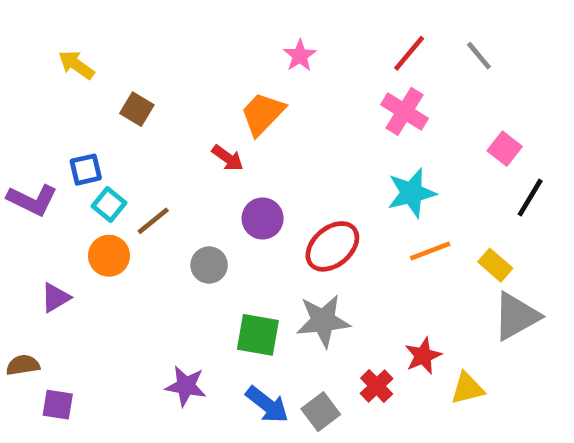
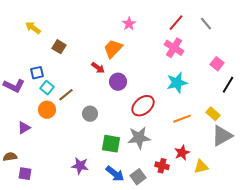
purple circle: (263, 218) -> (118, 82), moved
orange line: (430, 251) -> (182, 119), moved
red cross: (377, 386) -> (162, 166), turned -32

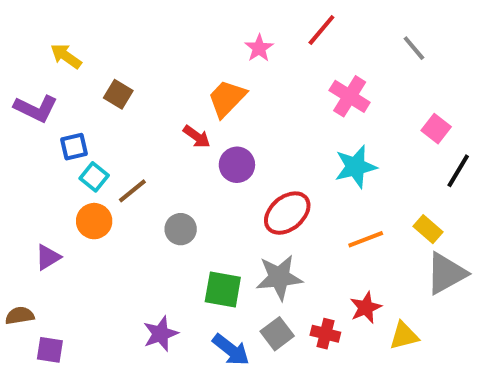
red line: (176, 23) -> (321, 30), moved
purple L-shape: (14, 86) -> (36, 108), moved
purple star: (80, 166) -> (161, 334), turned -30
gray square: (138, 177) -> (277, 334), moved

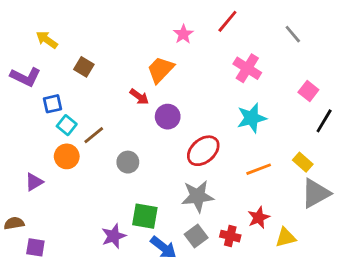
green square: (223, 289) -> (145, 216), moved

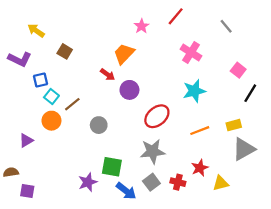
yellow rectangle: (303, 162) -> (234, 125), turned -56

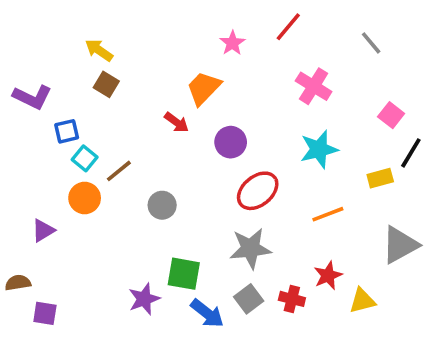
yellow arrow: (36, 31) -> (99, 50), moved
purple circle: (129, 90) -> (231, 142), moved
yellow rectangle: (234, 125) -> (380, 178), moved

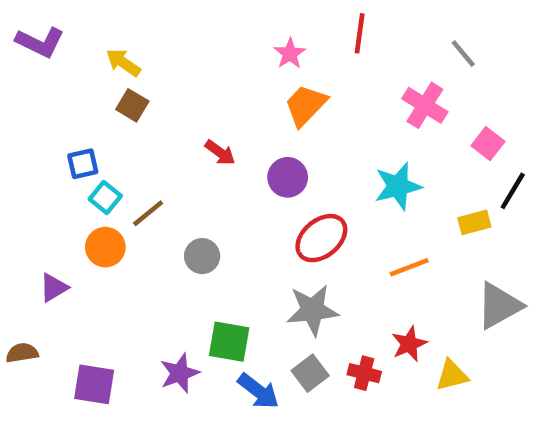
red line: (288, 27) -> (360, 33), turned -32
pink cross: (314, 86) -> (425, 105), moved
orange trapezoid: (204, 88) -> (306, 105), moved
purple L-shape: (32, 97) -> (40, 42), moved
purple square: (45, 313) -> (94, 384), moved, size x1.4

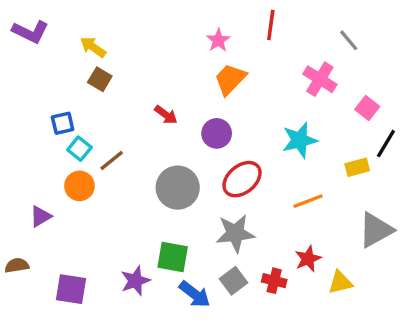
gray circle: (202, 256) -> (178, 188), moved, size x1.6

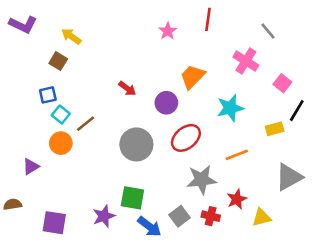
brown square: (100, 79) -> (58, 61), moved
orange trapezoid: (230, 79) -> (192, 77), moved
gray star: (235, 233) -> (202, 180), moved

